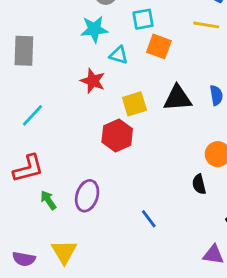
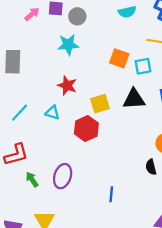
cyan square: (143, 19) -> (143, 66), moved
cyan triangle: (119, 55) -> (52, 113), moved
blue line: (149, 219) -> (111, 194), turned 42

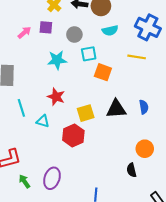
gray circle: (77, 16) -> (74, 35), moved
cyan square: (143, 66) -> (89, 54), moved
cyan line: (20, 113) -> (21, 108), moved, turned -60

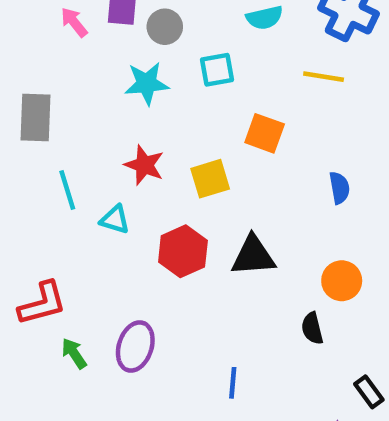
pink arrow: (24, 32) -> (74, 22), turned -88
gray circle: (74, 35) -> (165, 27), moved
orange square: (103, 72) -> (265, 133), moved
black triangle: (116, 109) -> (253, 256), moved
yellow square: (86, 113) -> (210, 179), moved

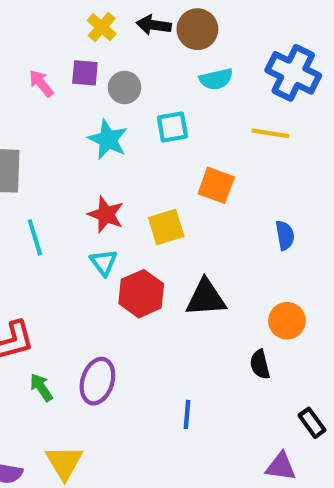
cyan star: (147, 83) -> (108, 140), turned 30
cyan triangle: (115, 220) -> (104, 262), moved, turned 36

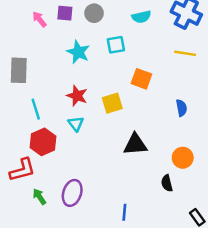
gray circle: (125, 87) -> (94, 13), moved
yellow line: (270, 133) -> (185, 53), moved
red hexagon: (141, 294) -> (43, 142), moved

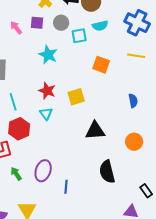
cyan square: (116, 45) -> (79, 36), moved
orange square: (141, 79) -> (101, 65), moved
black semicircle: (167, 183) -> (107, 172), moved, size x1.6
blue line: (124, 212) -> (66, 187), moved

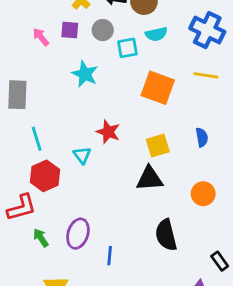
orange square: (101, 65) -> (158, 88), size x1.4
red star: (47, 91) -> (108, 132), moved
yellow square: (76, 97) -> (158, 146), moved

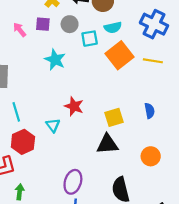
orange square: (158, 88) -> (120, 55), moved, turned 32
purple ellipse: (78, 234) -> (73, 182), moved
green arrow: (41, 238) -> (20, 192), turned 40

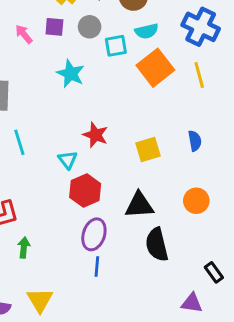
yellow line: (153, 61) -> (199, 75), turned 66
red hexagon: (23, 142) -> (85, 191), moved
black triangle: (107, 144) -> (139, 205), moved

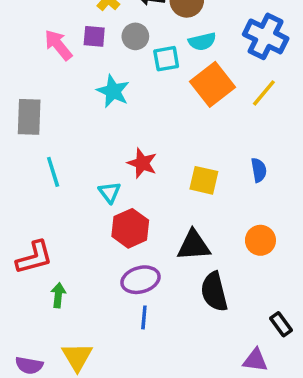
pink arrow: (24, 34) -> (58, 45), size x1.4
yellow line: (199, 75) -> (264, 93), turned 55
yellow square: (148, 150) -> (204, 180), turned 30
purple ellipse: (94, 234) -> (140, 280), turned 56

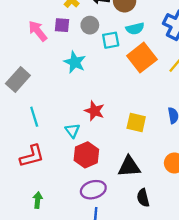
gray rectangle: (29, 117) -> (18, 80), turned 40
red L-shape: (34, 257) -> (32, 156), moved
black semicircle: (214, 292) -> (143, 198), size x0.7

